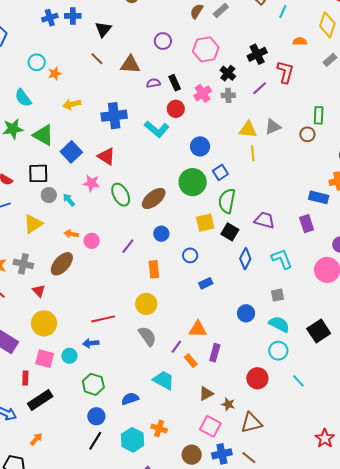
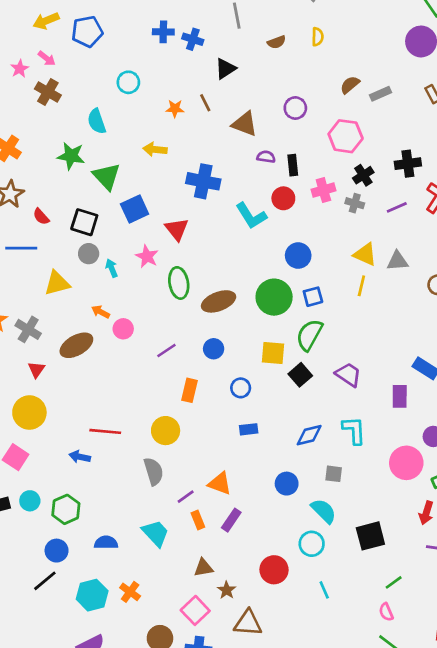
orange star: (55, 74) -> (175, 109), moved
blue diamond: (245, 259) -> (309, 435), moved, turned 30
cyan circle: (69, 356) -> (30, 501), moved

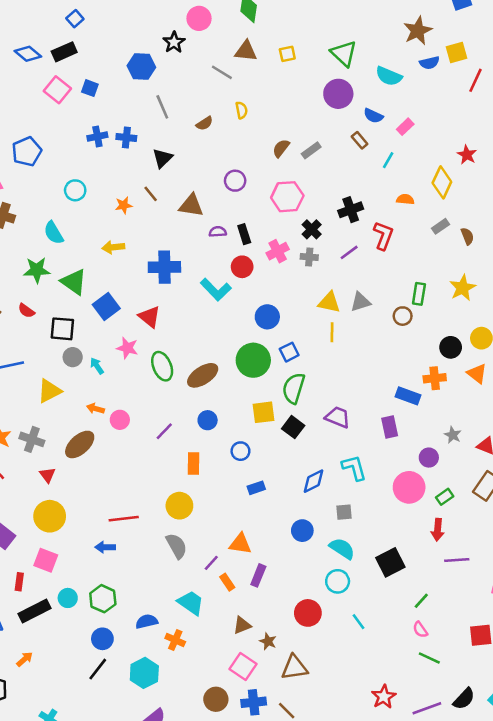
red semicircle: (41, 217) -> (26, 311), moved
orange cross: (130, 592) -> (175, 640), moved

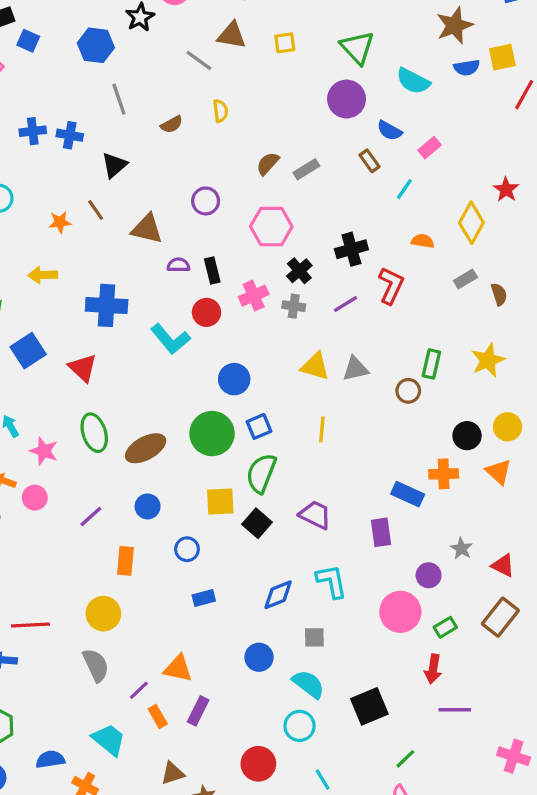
blue square: (90, 88) -> (28, 41), moved
yellow line: (332, 332) -> (322, 429), moved
pink star: (127, 348) -> (44, 451), moved

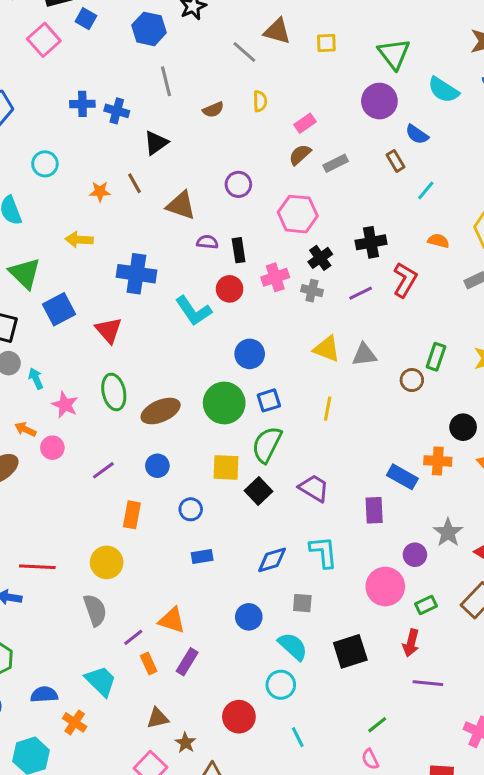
pink rectangle: (429, 148) -> (305, 123), moved
gray star: (461, 549) -> (448, 533), size x1.4
black square: (369, 706) -> (350, 651), moved

